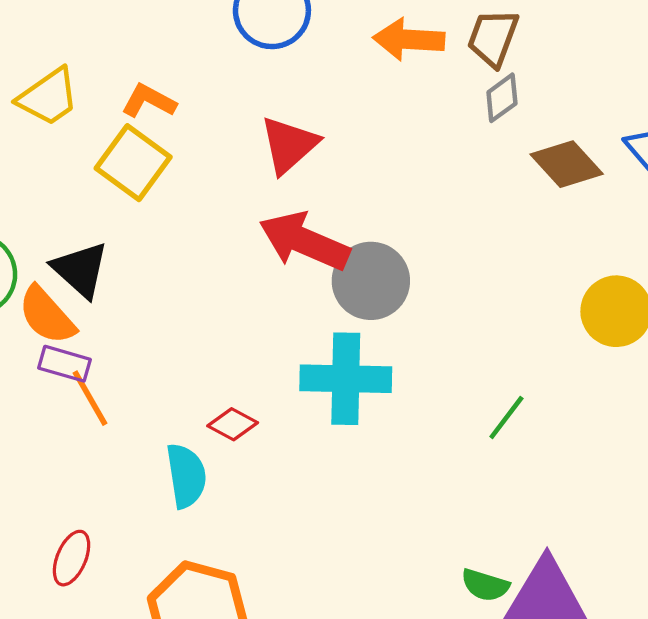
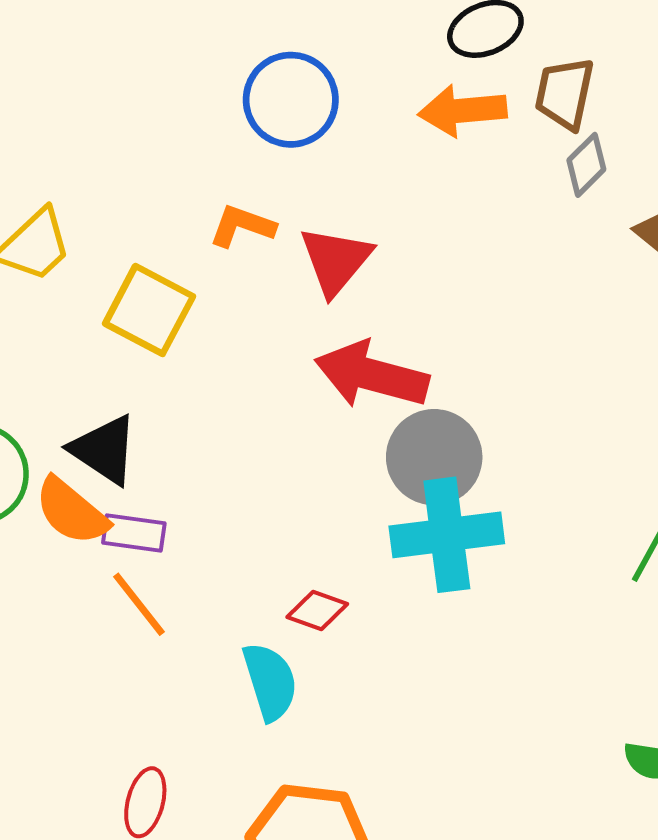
orange L-shape: (149, 101) -> (242, 226), moved
gray circle: (371, 281) -> (434, 457), moved
purple rectangle: (64, 364) -> (134, 533), moved

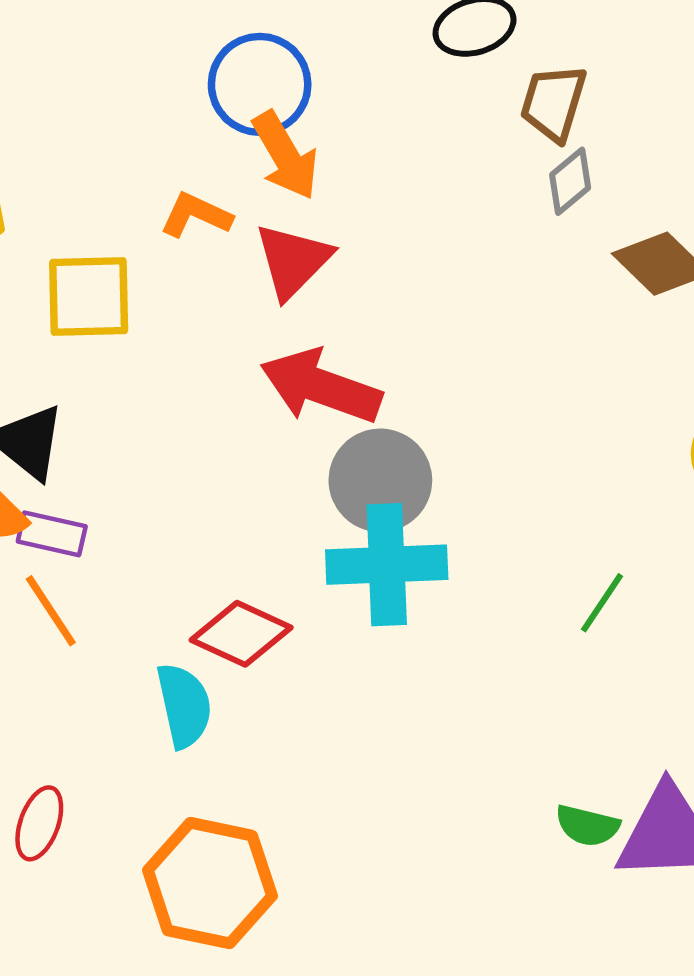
orange arrow: (462, 111) -> (285, 156), moved, turned -120
yellow square: (149, 310) -> (89, 297), turned -34
red diamond: (317, 610) -> (241, 634), size x1.5

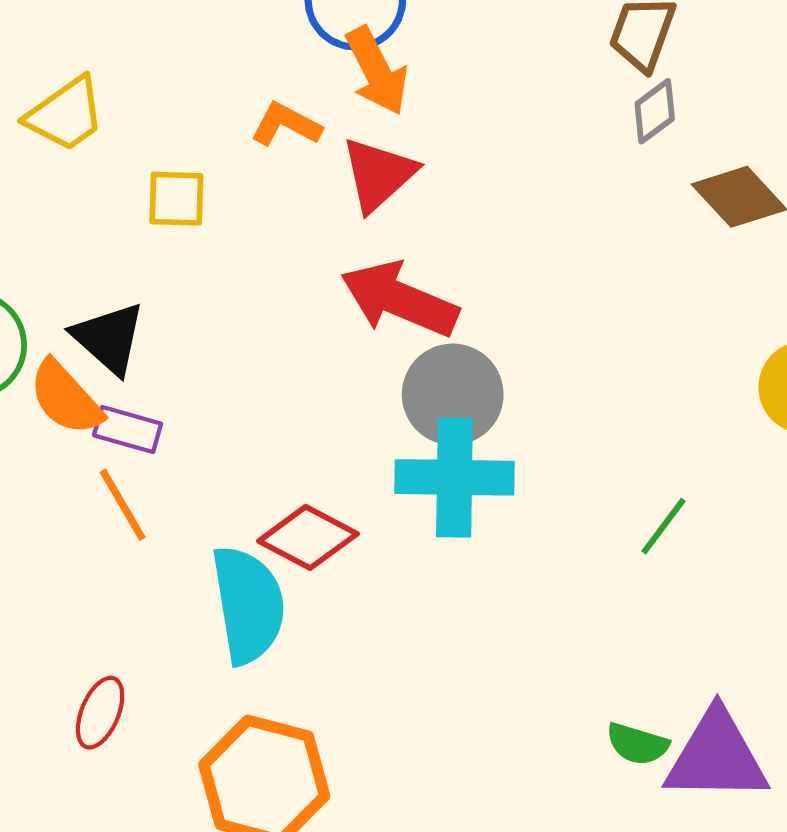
yellow square: (89, 297) -> (176, 199), size x0.7
cyan semicircle: (184, 705) -> (248, 605), size x1.4

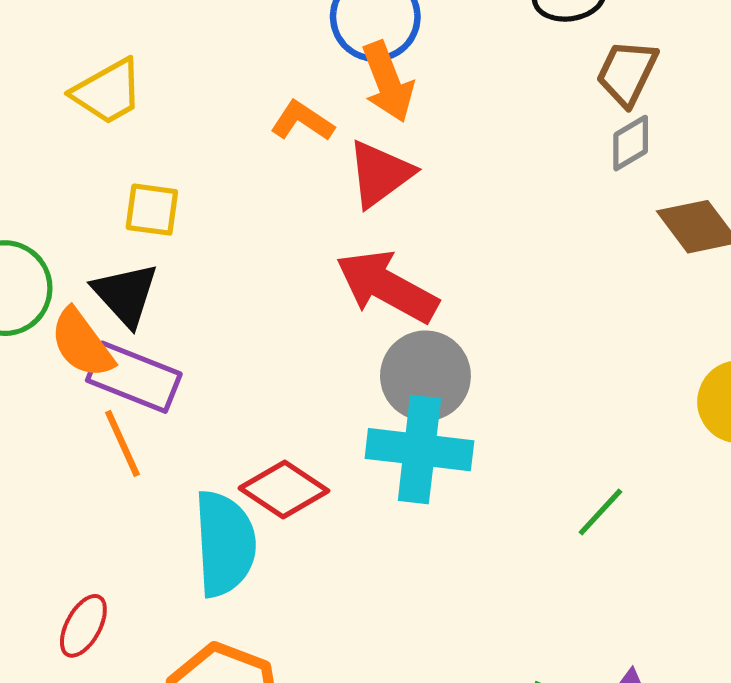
yellow square: (176, 199) -> (152, 210), moved
purple rectangle: (128, 430) -> (134, 377), size x1.5

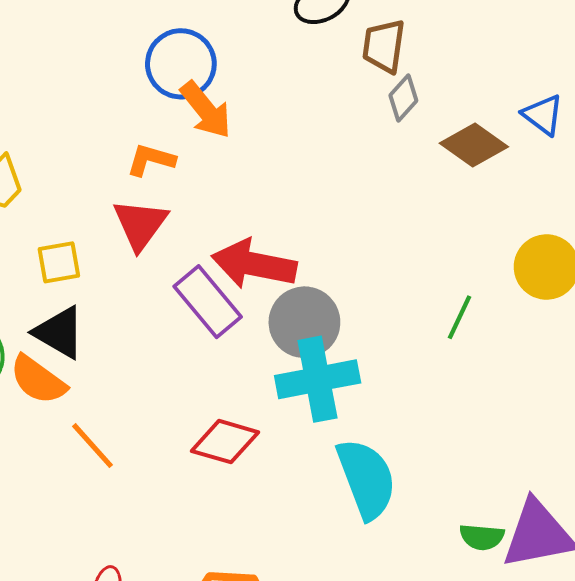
red triangle: (380, 174) -> (140, 224), moved
purple rectangle: (134, 377) -> (208, 302), moved, turned 46
green line: (600, 512) -> (460, 317), moved
cyan semicircle: (225, 544) -> (366, 479), moved

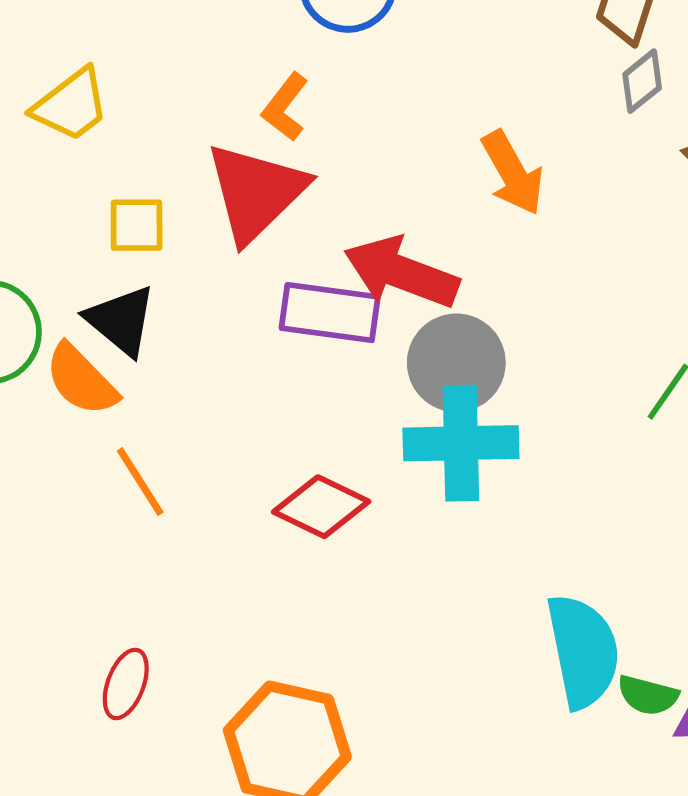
orange arrow: (206, 110) -> (513, 173), moved
orange L-shape: (151, 160) -> (285, 107), turned -78
red triangle: (140, 224) -> (256, 192), size x1.4
purple rectangle: (208, 302) -> (330, 313), turned -52
cyan semicircle: (366, 479) -> (583, 651), moved

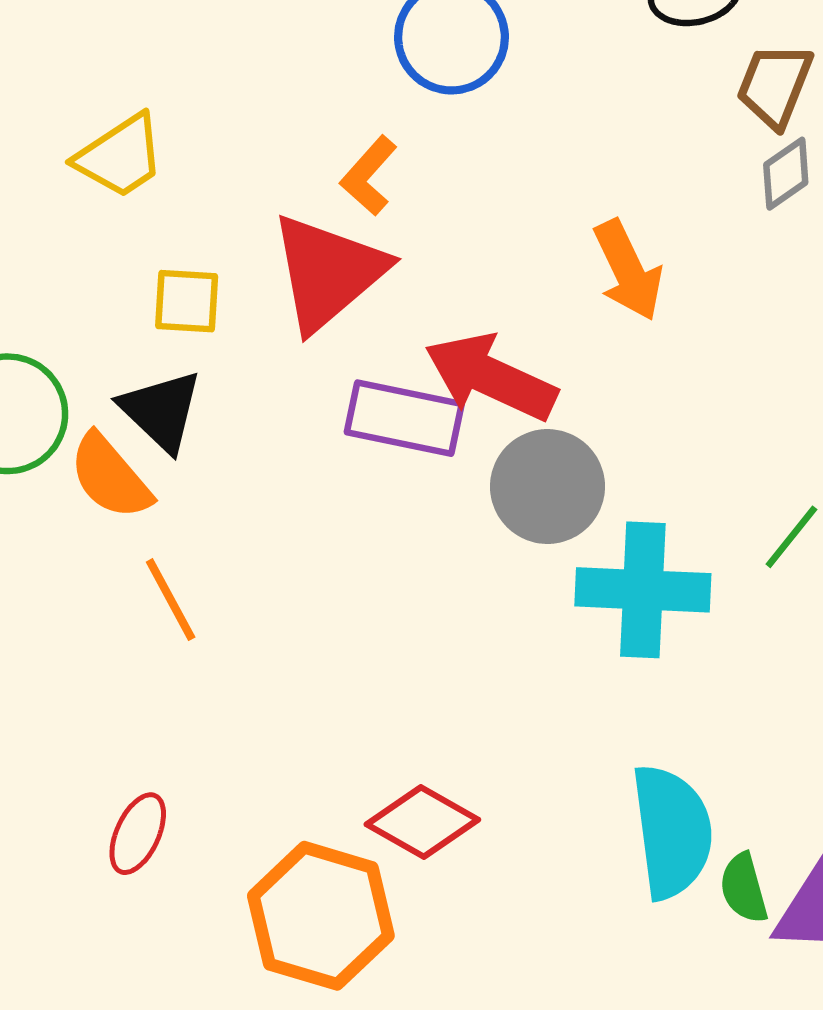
cyan cross: (461, 443) -> (643, 590), moved
red diamond: (321, 507) -> (422, 822), moved
green semicircle: (648, 695) -> (744, 888), turned 56

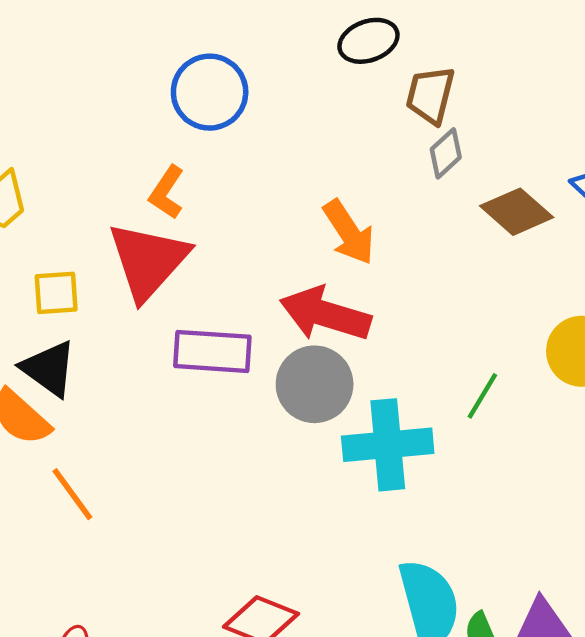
red arrow: (491, 377) -> (325, 314), moved

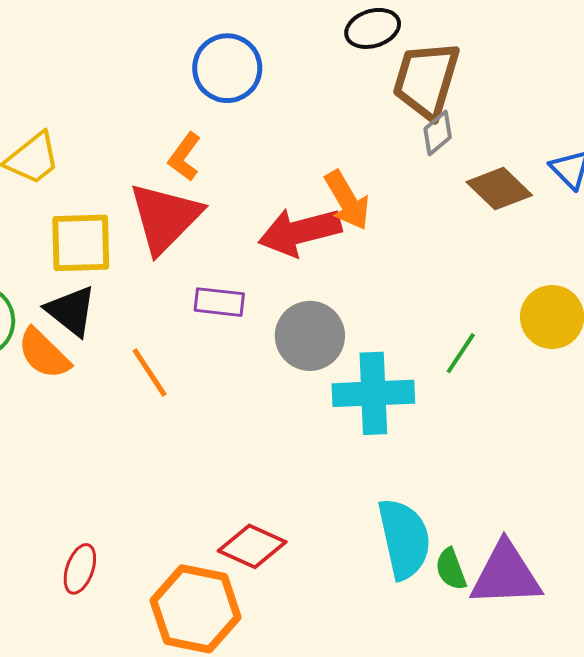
brown trapezoid: (430, 95) -> (426, 80), size x1.5
yellow square: (56, 293) -> (81, 243), size x1.5
red arrow: (325, 314) -> (300, 232), moved, turned -34
purple rectangle: (212, 351) -> (219, 302), size x0.7
orange line: (72, 494) -> (150, 372), moved

